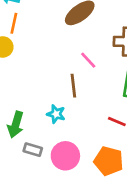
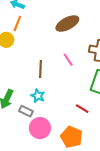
brown line: (73, 86) -> (41, 69), moved
gray rectangle: (33, 150) -> (26, 111), moved

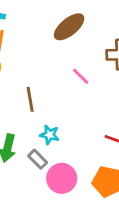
brown line: (41, 69) -> (30, 99), moved
gray rectangle: (26, 111) -> (38, 159), turned 32

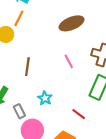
cyan star: (50, 135) -> (45, 98), moved

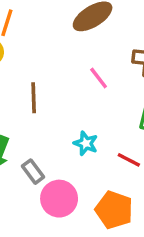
cyan star: (45, 98) -> (86, 143), moved

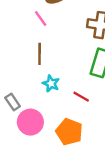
pink line: (99, 78) -> (41, 19), moved
brown line: (34, 98) -> (40, 54), moved

